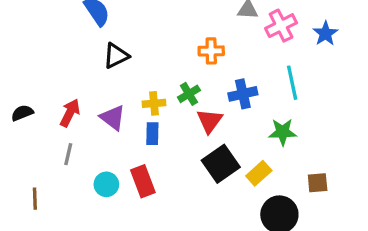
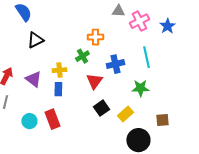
green cross: (189, 94) -> (82, 56), moved
black square: (221, 164) -> (101, 108), size x0.7

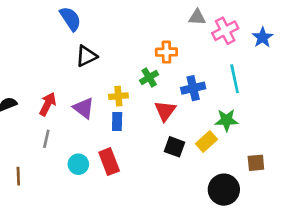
black square: (101, 108) -> (174, 147), turned -35
yellow rectangle: (125, 114) -> (207, 141), moved

